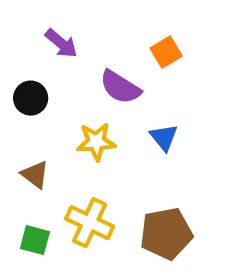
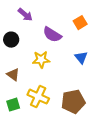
orange square: (166, 52) -> (80, 23), moved
blue triangle: (164, 137) -> (81, 58), moved
green square: (35, 240) -> (13, 105), turned -32

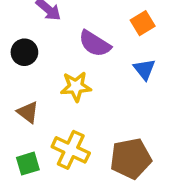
blue triangle: (81, 58) -> (144, 69), moved

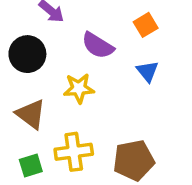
black circle: (24, 52) -> (27, 54), size x1.4
brown triangle: (28, 112) -> (31, 114), size x1.4
yellow cross: (71, 150) -> (74, 152), turned -33

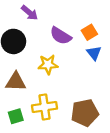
orange square: (146, 25) -> (89, 32), moved
brown triangle: (31, 114) -> (16, 82), turned -35

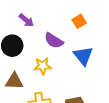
orange square: (89, 32) -> (79, 21), moved
blue triangle: (94, 53) -> (83, 56), size x1.5

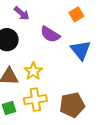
yellow star: (43, 66) -> (33, 71), moved, turned -30

